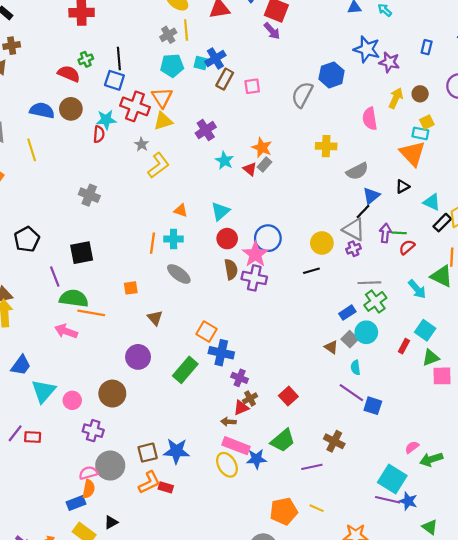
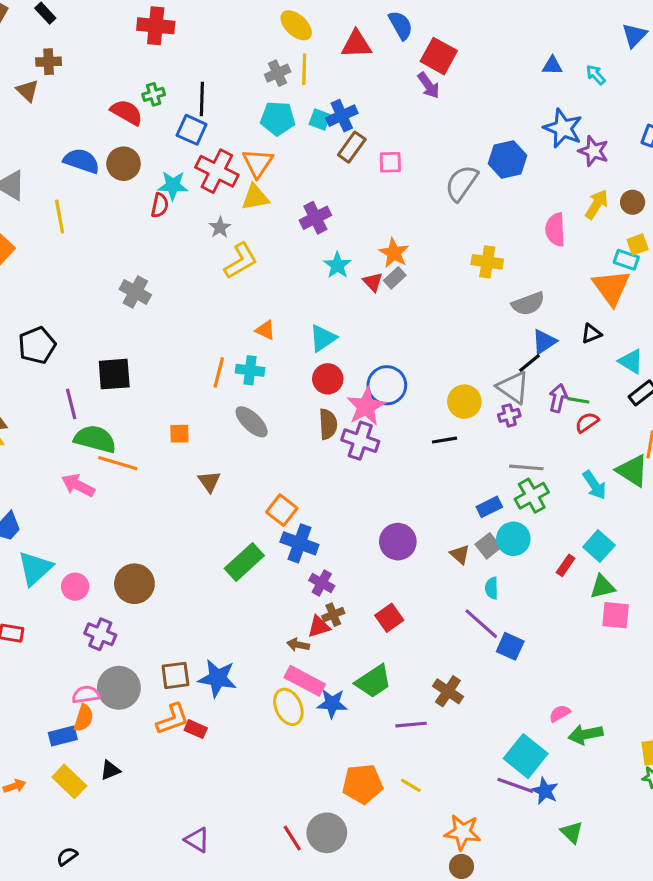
purple circle: (138, 357) -> (398, 542), moved

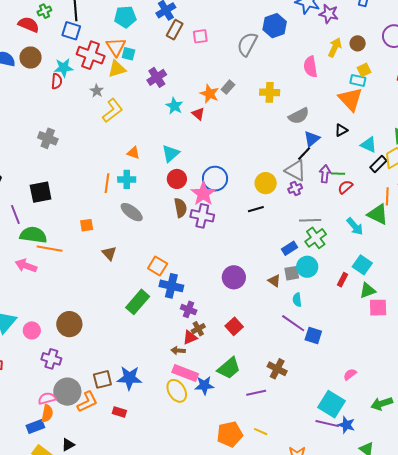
cyan square: (320, 120) -> (129, 54), moved
gray rectangle: (395, 278) -> (228, 87), moved
gray square: (488, 546) -> (292, 273), turned 35
orange L-shape: (173, 719) -> (87, 402), moved
green arrow: (586, 734) -> (382, 404), moved

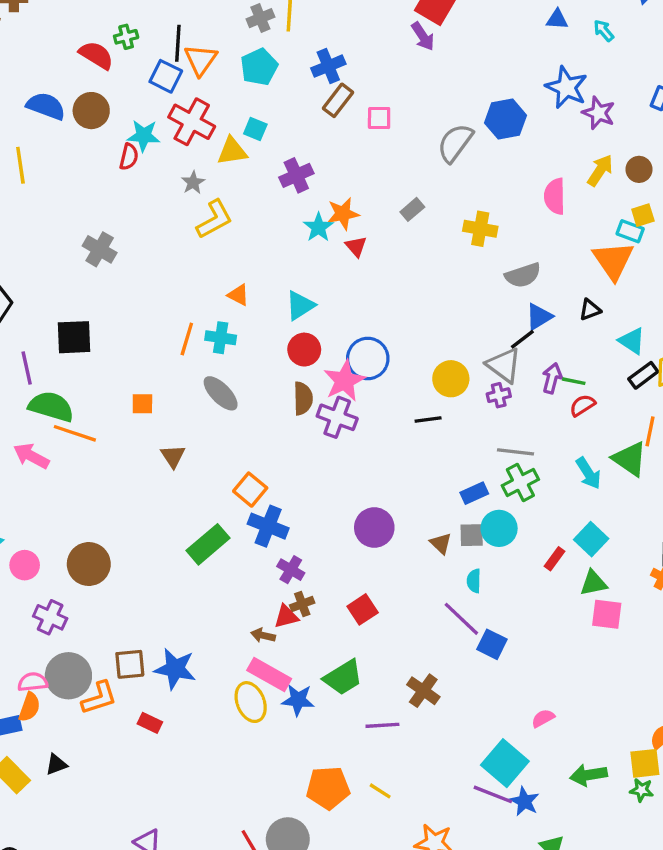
cyan pentagon: (125, 17) -> (259, 67), turned -30
orange triangle: (116, 47) -> (201, 60), moved
orange star: (209, 94) -> (343, 214), moved, turned 30

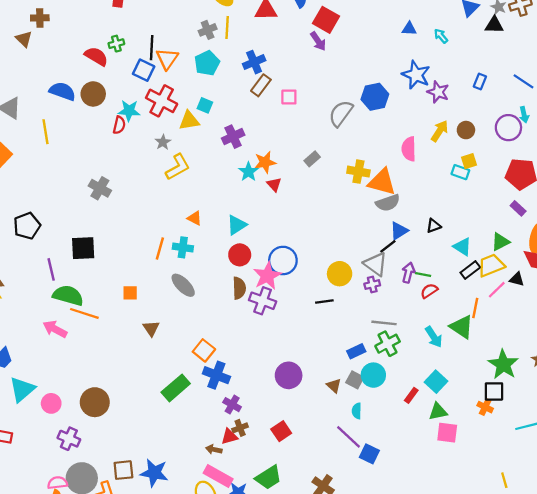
orange triangle: (613, 261) -> (382, 182), moved, turned -40
gray square: (472, 535) -> (355, 380), turned 30

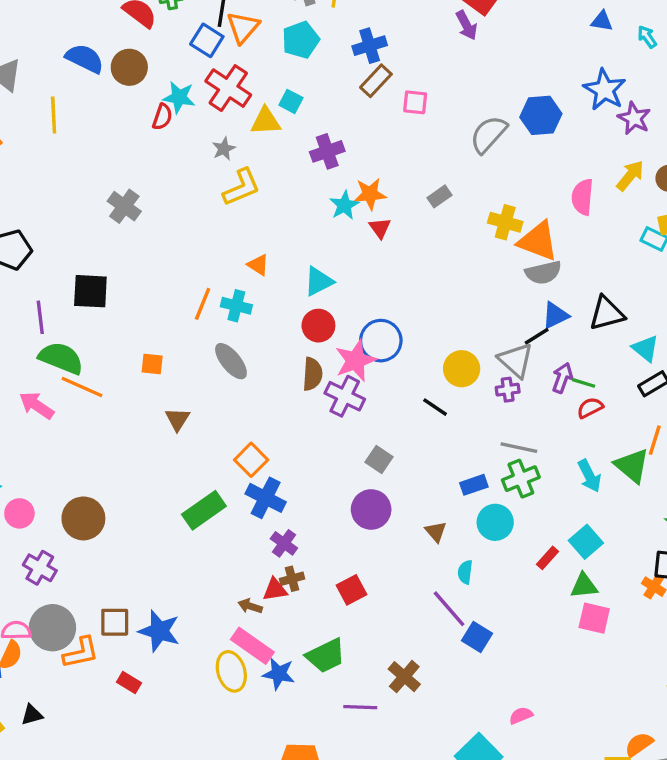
black triangle: (434, 226) -> (607, 313), size x1.6
black line: (324, 302) -> (435, 407), turned 36
gray square: (355, 380) -> (379, 460), moved

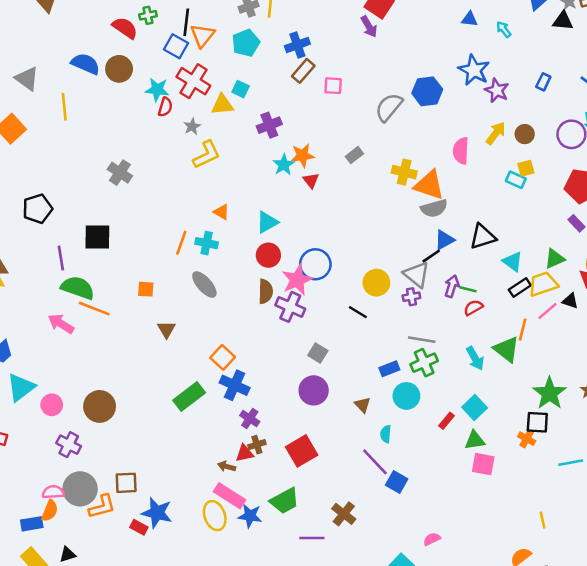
red semicircle: (162, 117) -> (165, 107), moved
red square: (352, 590) -> (302, 451), size x1.4
blue star: (159, 631) -> (157, 513), moved

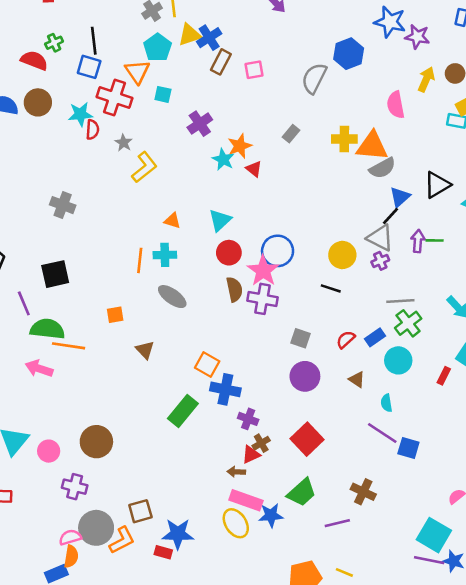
orange triangle: (202, 35) -> (137, 72), moved
yellow triangle: (222, 105) -> (190, 35), moved
red semicircle: (473, 308) -> (346, 339), moved

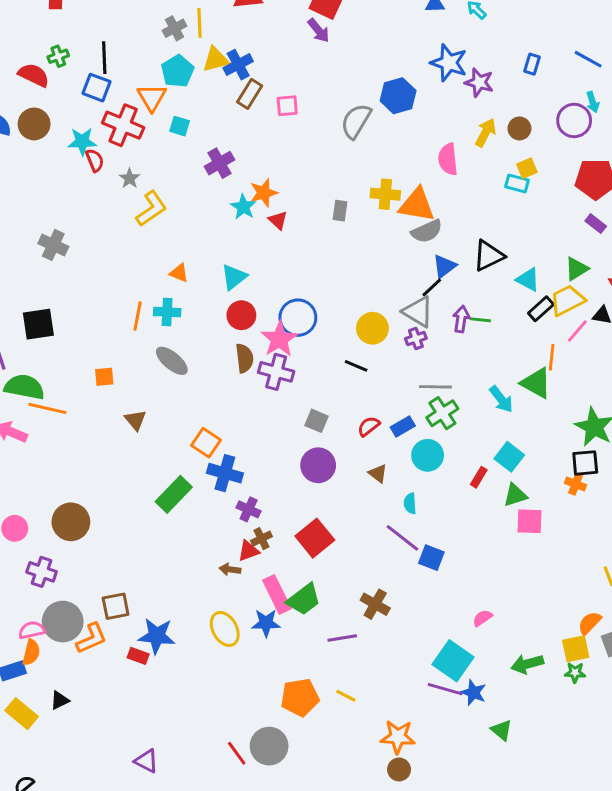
red semicircle: (92, 130) -> (95, 160), turned -30
gray rectangle: (291, 134) -> (340, 211), moved, turned -36
pink rectangle: (246, 500) -> (277, 594), moved, turned 40

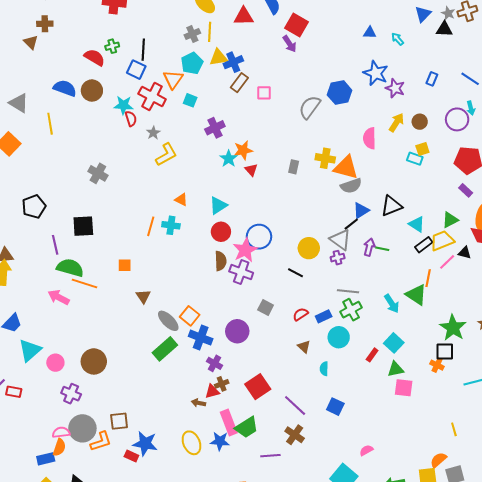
gray ellipse: (172, 361) -> (168, 321), moved
purple circle: (318, 465) -> (237, 331), moved
purple line: (402, 538) -> (295, 406), moved

